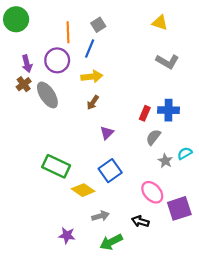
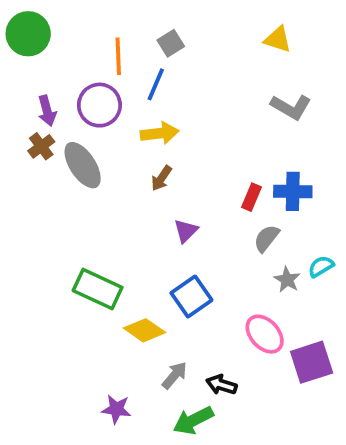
gray arrow: (100, 216) -> (175, 375), turned -35
black arrow: (140, 221) -> (221, 385), moved

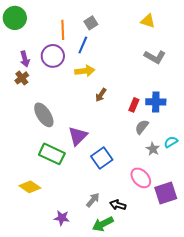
gray ellipse: (83, 165) -> (44, 115), moved
brown arrow: (161, 178) -> (101, 95), moved
purple triangle: (186, 231) -> (78, 136), moved, size x1.5
yellow diamond: (145, 330) -> (30, 187), moved

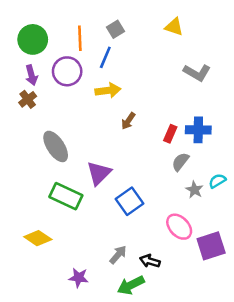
green circle: (15, 18) -> (33, 39), moved
yellow triangle: (148, 21) -> (174, 27), moved

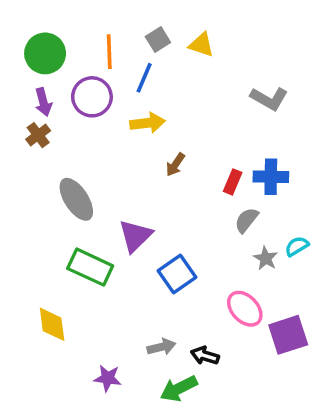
yellow triangle: (174, 27) -> (201, 45), moved
yellow diamond: (38, 238) -> (52, 324), turned 48
gray arrow: (118, 255) -> (161, 347), turned 36

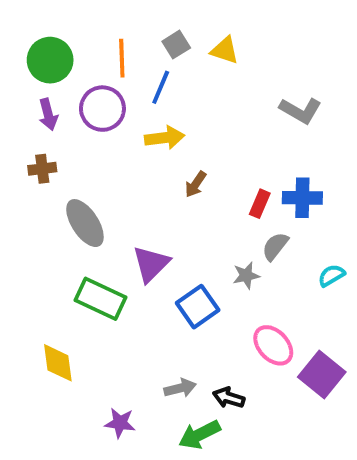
brown cross: (38, 135) -> (42, 169), moved, turned 30
gray star: (266, 258) -> (246, 275), moved, turned 30
purple square: (288, 335) -> (322, 374), turned -33

